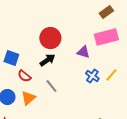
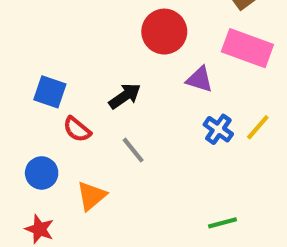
pink rectangle: (106, 37) -> (247, 48), turned 35
red circle: (50, 38) -> (164, 32), moved
orange triangle: (28, 98) -> (91, 196), moved

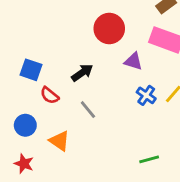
orange triangle: (91, 196) -> (59, 141), turned -45

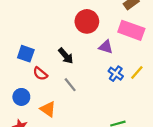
black arrow: (82, 73) -> (66, 56), turned 84

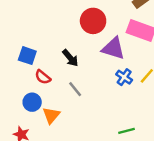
purple triangle: (106, 47) -> (113, 48), size x1.5
blue circle: (21, 97) -> (32, 102), moved
orange triangle: (48, 109) -> (51, 115), turned 35

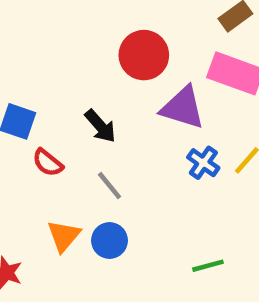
blue circle: (32, 102) -> (109, 240), moved

